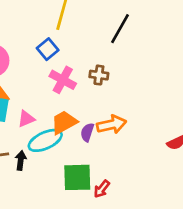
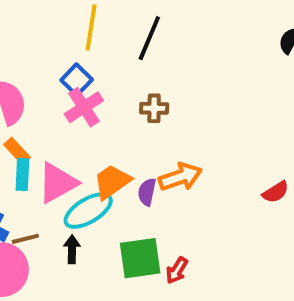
black line: (120, 29) -> (149, 38), moved
pink cross: (63, 80) -> (84, 107), moved, turned 35
pink triangle: (26, 119) -> (57, 183), size x1.6
black arrow: (21, 160) -> (72, 249), moved

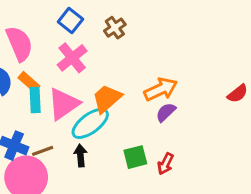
pink cross: (84, 107) -> (72, 58), moved
brown cross: (154, 108) -> (115, 28), moved, turned -30
purple semicircle: (147, 192) -> (166, 112), moved, turned 40
green square: (140, 258) -> (135, 157), size x0.7

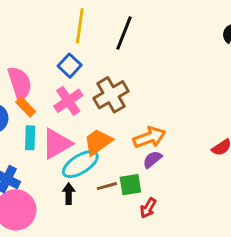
brown cross: (115, 28) -> (111, 95), moved, size x1.6
orange rectangle: (29, 82) -> (26, 107), moved
brown line: (43, 151) -> (107, 186), moved
green square: (135, 157) -> (130, 185), moved

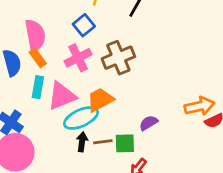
orange arrow: (149, 137) -> (199, 106), moved
black arrow: (69, 194) -> (82, 142), moved

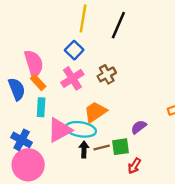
brown cross: (118, 58) -> (107, 74), size x0.7
pink triangle: (62, 96) -> (60, 130), moved
cyan ellipse: (81, 118) -> (81, 129), turned 40

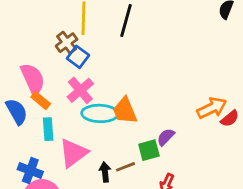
brown cross: (107, 74) -> (67, 43), moved
orange trapezoid: (95, 112) -> (125, 111), moved, turned -70
cyan ellipse: (81, 129) -> (100, 113), moved
green square: (121, 147) -> (149, 150), moved

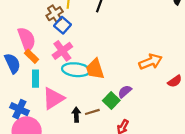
orange arrow: (212, 108) -> (151, 62), moved
green square: (149, 150) -> (111, 101), turned -35

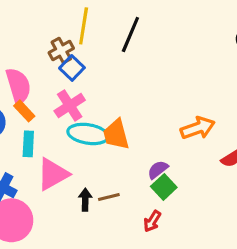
green square: (111, 101) -> (164, 187), moved

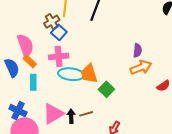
pink cross: (70, 105) -> (59, 56), turned 30
purple semicircle: (158, 170) -> (137, 50), moved, turned 136
pink triangle: (53, 174) -> (53, 114), moved
green square: (164, 187) -> (106, 89), moved

